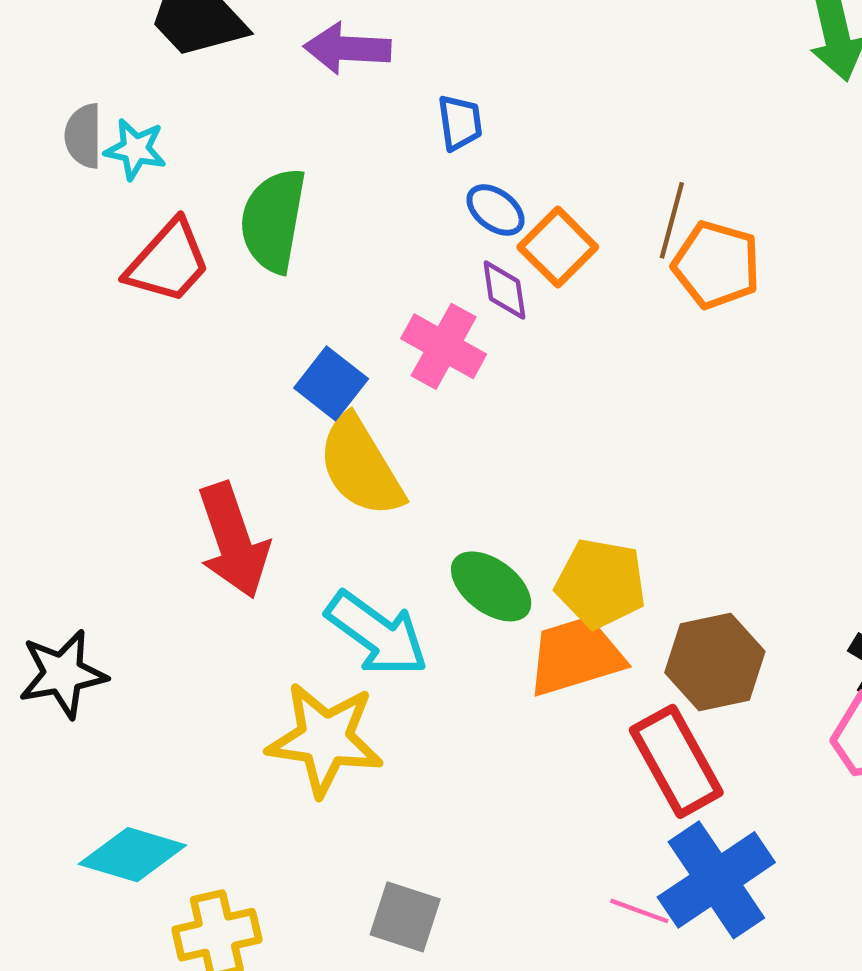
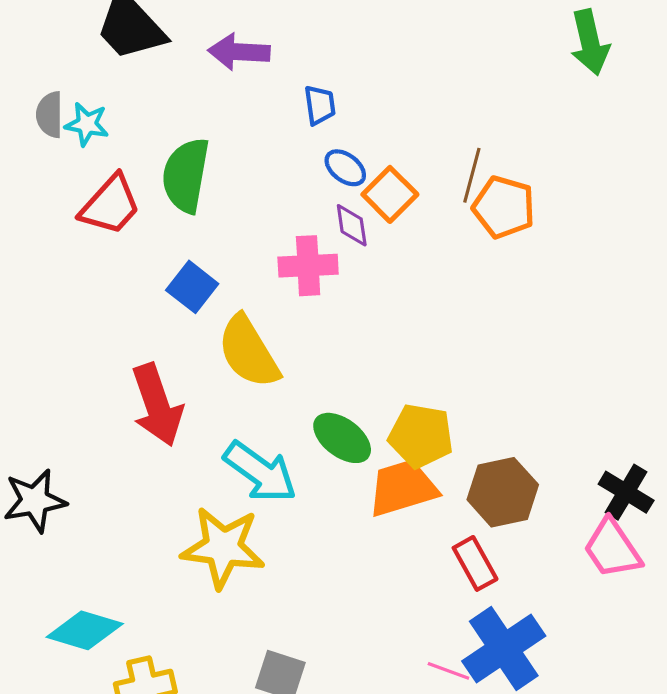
pink cross: (444, 346) -> (308, 266), turned -32
blue square: (331, 383) -> (192, 287), moved
red rectangle: (676, 761) -> (475, 563), size x0.7

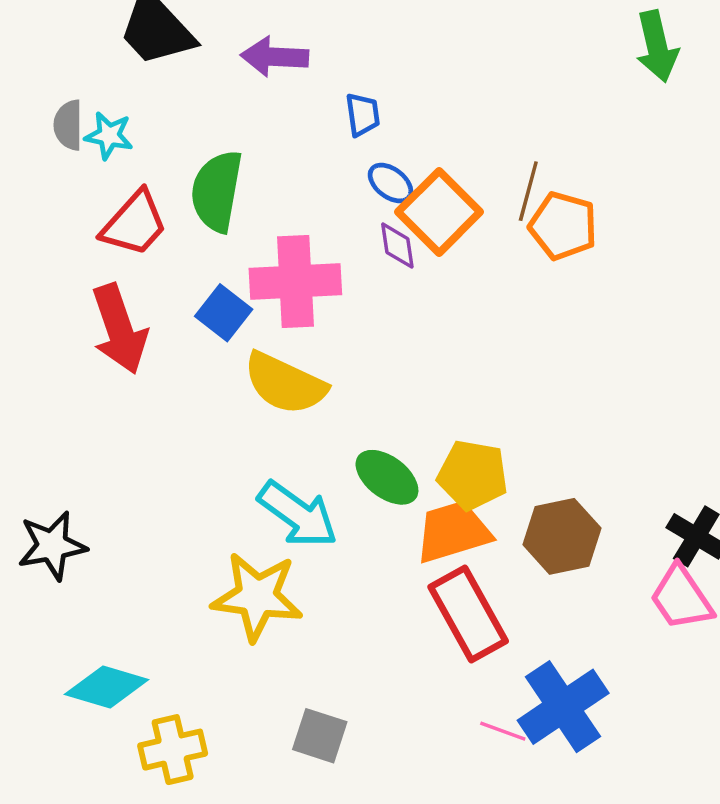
orange square: (390, 194) -> (439, 212), size x1.4
pink cross: (308, 266) -> (295, 281), moved, size x1.4
yellow semicircle: (249, 352) -> (285, 383), turned -34
red arrow: (157, 405) -> (119, 329), moved
red rectangle: (475, 563) -> (468, 614), moved, size x1.6

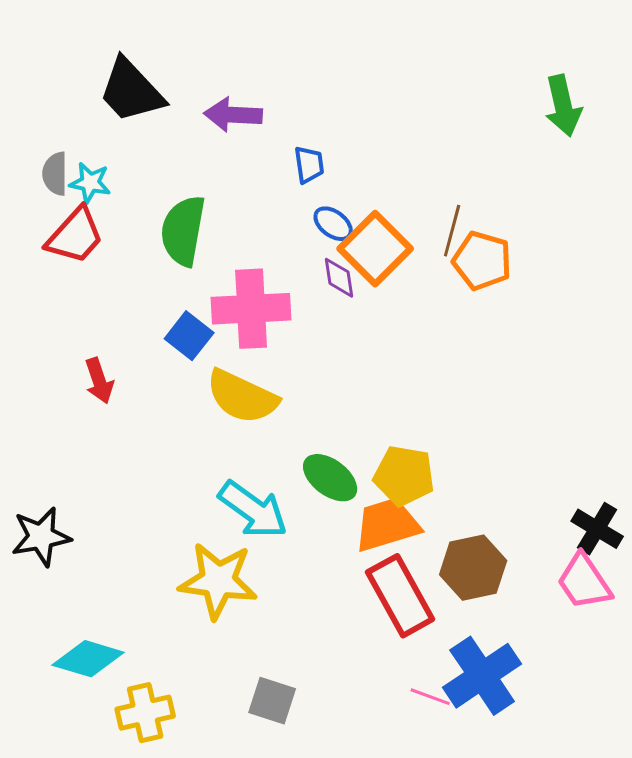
red trapezoid: (134, 224) -> (75, 236), moved
red arrow: (119, 329) -> (99, 381), moved, size x0.6
brown hexagon: (562, 536) -> (473, 568), moved

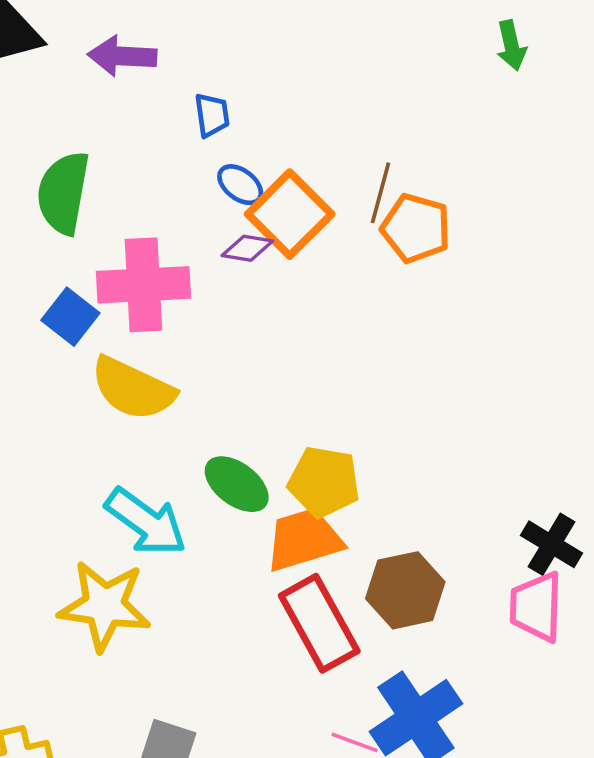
green arrow: (563, 106) -> (511, 45), size x0.7
purple diamond: (339, 278) -> (247, 248), turned -72
pink trapezoid: (584, 582) -> (536, 607), turned 36

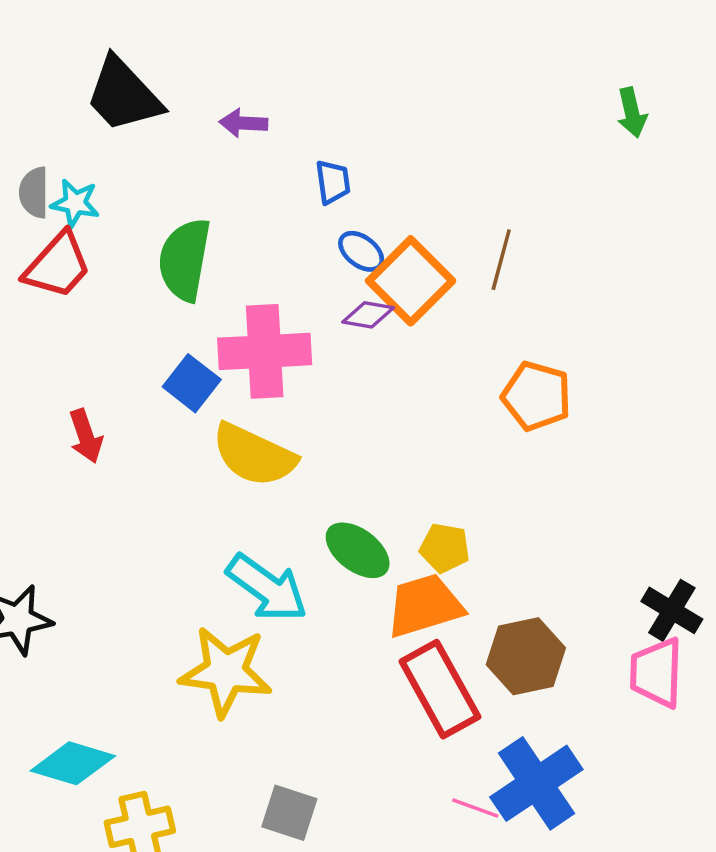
purple arrow: (122, 56) -> (243, 123), size x0.7
orange pentagon: (416, 228) -> (536, 396), moved
yellow pentagon: (324, 482) -> (445, 548), size x0.7

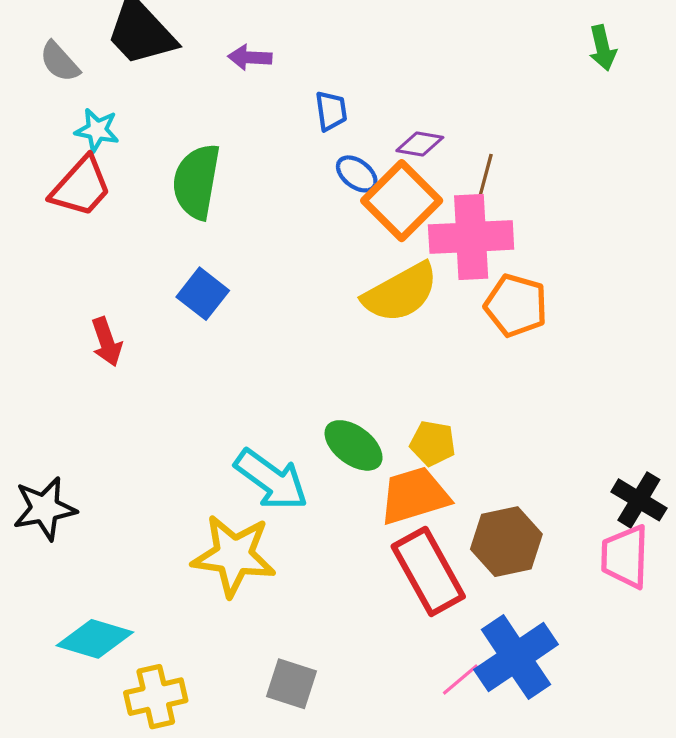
gray semicircle: (34, 193) -> (60, 62), moved, turned -42
purple diamond: (368, 315) -> (420, 144), moved
pink cross: (265, 351) -> (471, 237), moved
yellow semicircle: (254, 455) -> (401, 293), moved, turned -54
pink line: (475, 808) -> (460, 679), turned -60

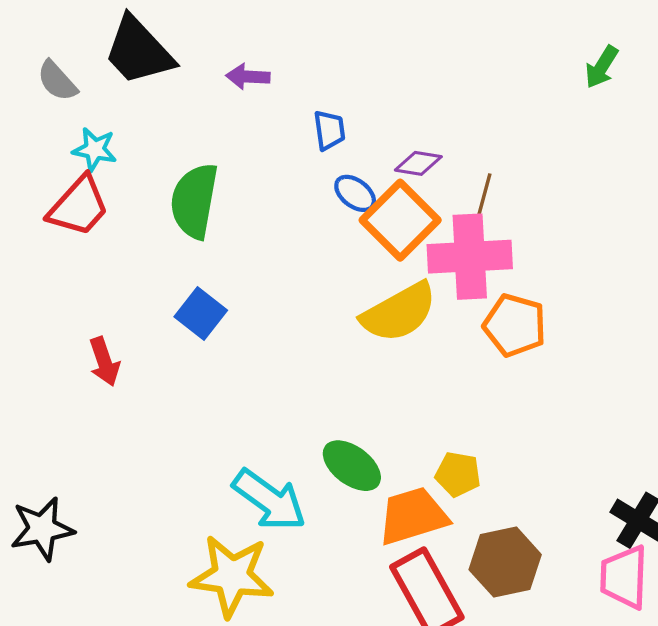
green arrow: (603, 48) -> (602, 67), turned 45
yellow pentagon: (433, 443) -> (458, 474), moved

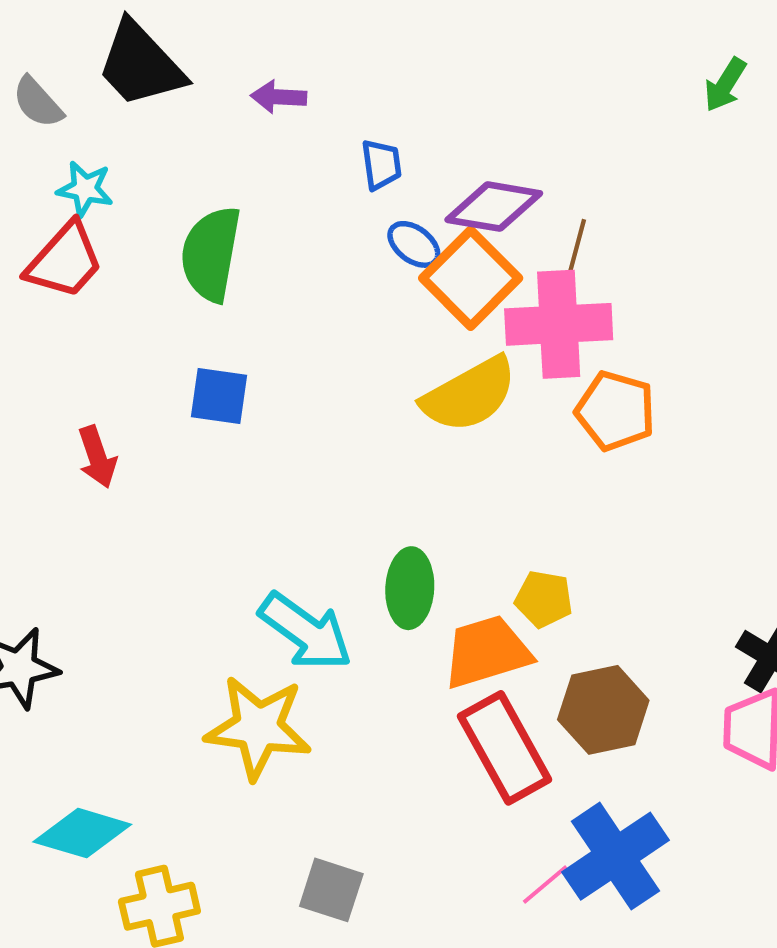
purple diamond: (418, 163) -> (494, 207), size x1.6
blue square: (201, 313) -> (219, 396), turned -30
green ellipse: (352, 466) -> (410, 588), turned 56

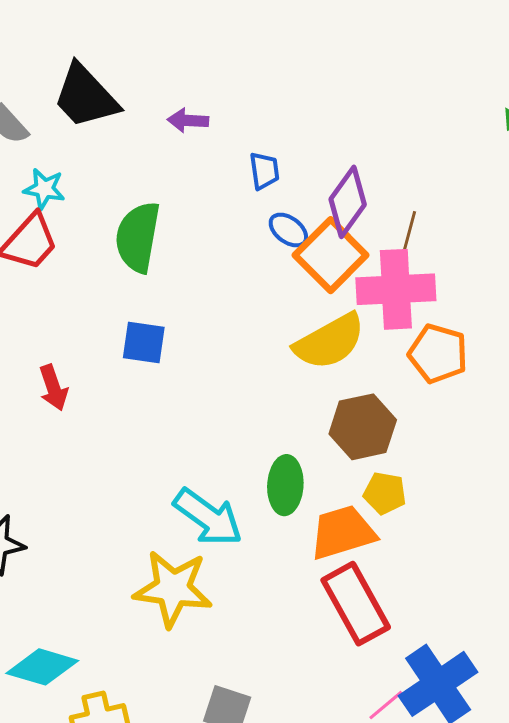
purple diamond: (494, 207) -> (348, 202), turned -64
brown hexagon: (603, 710) -> (363, 427), moved

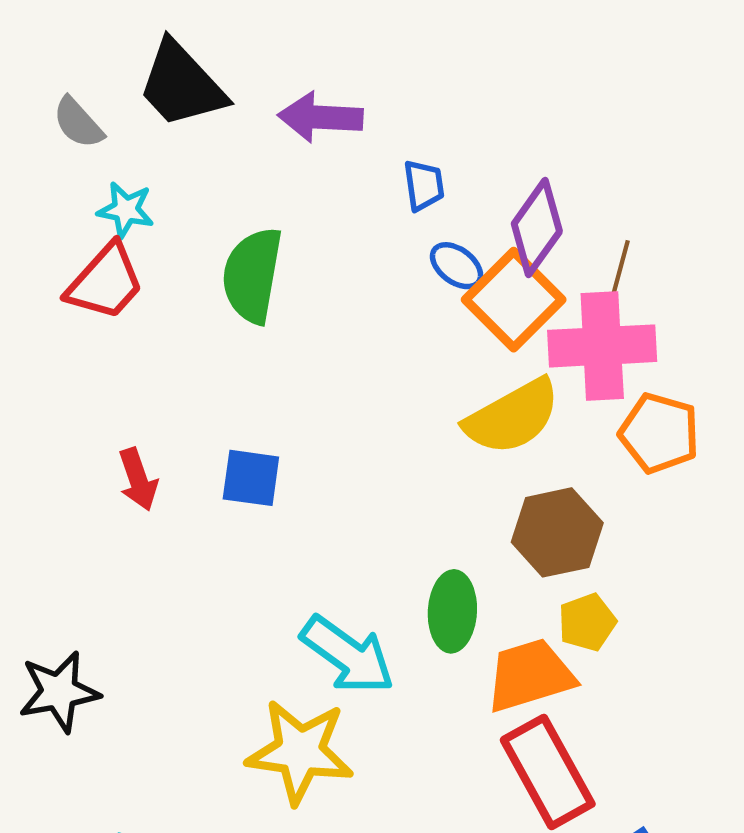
purple arrow: (188, 121) -> (320, 117), size x1.5
blue square: (144, 342) -> (251, 478), moved
yellow pentagon: (385, 493) -> (587, 622), turned -30

